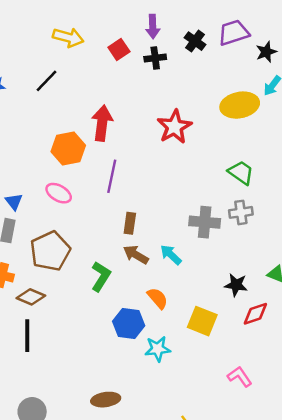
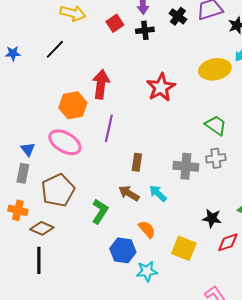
pink ellipse: (59, 193) -> (65, 142), size x1.5
brown rectangle: (130, 223) -> (137, 162), moved

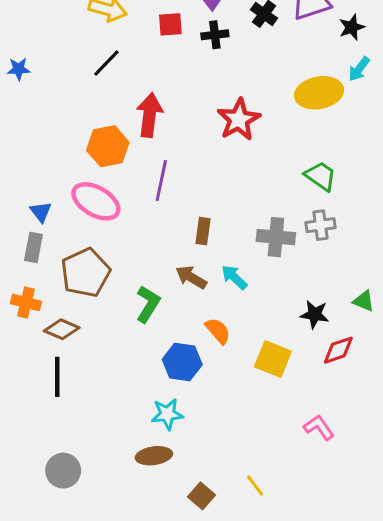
red square: (115, 23) -> (170, 24), turned 30
black line: (55, 49) -> (106, 63), moved
cyan star: (147, 271) -> (167, 414), moved

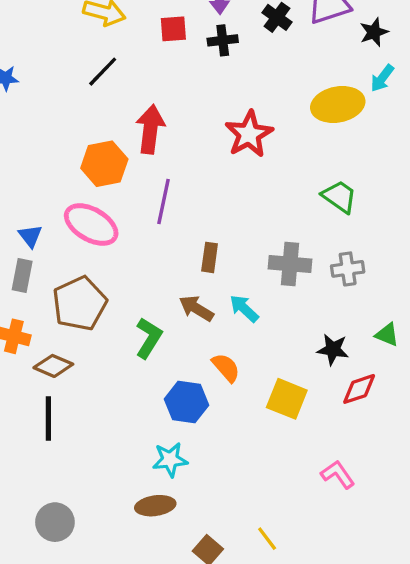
gray cross: (321, 225) -> (348, 269), moved

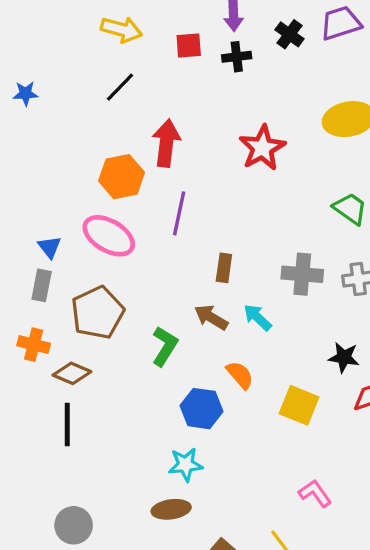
pink L-shape: (338, 474) -> (315, 493), moved

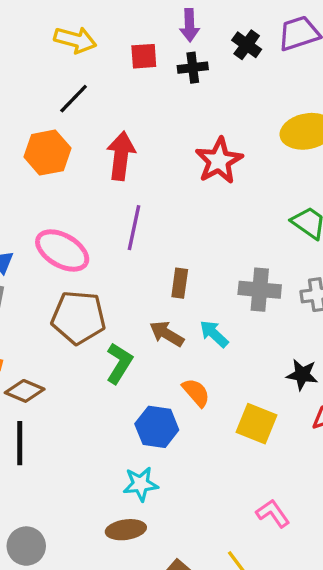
orange hexagon: (122, 177) -> (47, 153), moved
brown pentagon: (98, 313) -> (78, 317), moved, turned 30

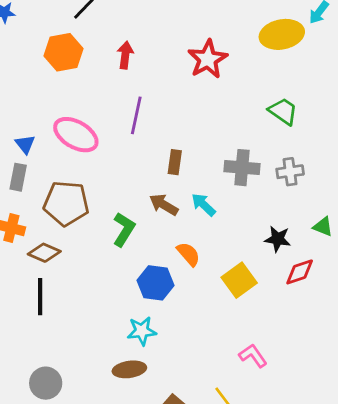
red arrow: (121, 156) -> (125, 55), size x0.7
brown pentagon: (78, 317) -> (66, 203), moved
yellow square: (256, 424) -> (239, 280), turned 32

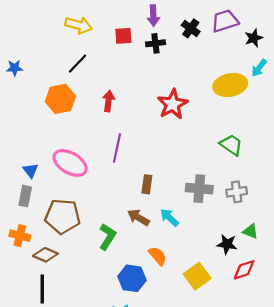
green triangle: (323, 227) -> (251, 231), moved

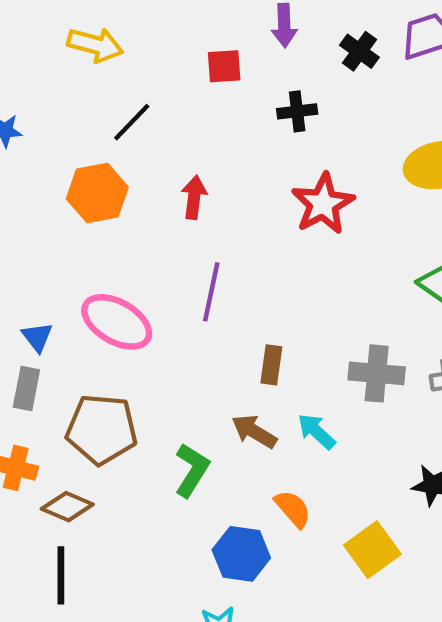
yellow arrow: (79, 25) -> (95, 45), moved
black cross: (155, 43) -> (297, 111), moved

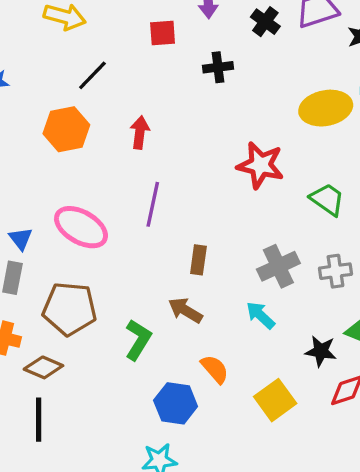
red star: (323, 204) -> (260, 165), moved, turned -30
gray cross: (377, 373) -> (278, 266), turned -30
cyan arrow: (316, 431) -> (260, 315), moved

